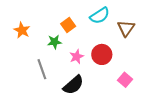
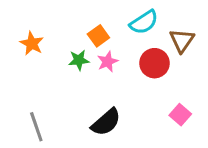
red circle: (102, 54) -> (155, 63), moved
pink star: (77, 57) -> (108, 62), moved
gray line: (42, 69) -> (36, 127), moved

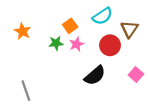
pink square: (180, 115) -> (136, 74), moved
black semicircle: (106, 122) -> (95, 75), moved

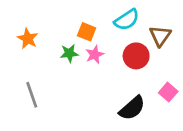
orange square: (70, 26) -> (87, 32), turned -32
black semicircle: (95, 75) -> (132, 108), moved
gray line: (26, 91) -> (32, 95), moved

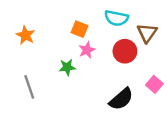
cyan semicircle: (127, 20) -> (116, 18), turned 45
green star: (69, 53) -> (67, 67), moved

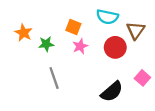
green star: (67, 67) -> (46, 44), moved
gray line: (29, 87) -> (54, 78), moved

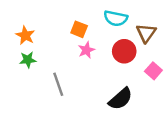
green star: (46, 44) -> (28, 60), moved
pink square: (142, 78) -> (153, 71), moved

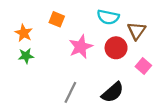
orange square: (79, 29) -> (57, 19), moved
pink star: (86, 50) -> (81, 47), size x1.5
gray line: (58, 84) -> (70, 92), moved, turned 45

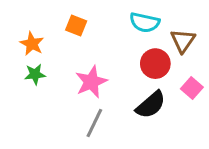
pink star: (81, 47) -> (91, 82), moved
black semicircle: (113, 92) -> (151, 105), moved

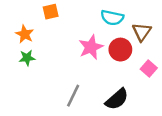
orange square: (76, 25) -> (51, 12), moved, turned -35
pink star: (91, 82) -> (91, 47), moved
black semicircle: (151, 105) -> (117, 99), moved

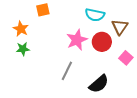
gray line: (73, 96) -> (67, 71), moved

